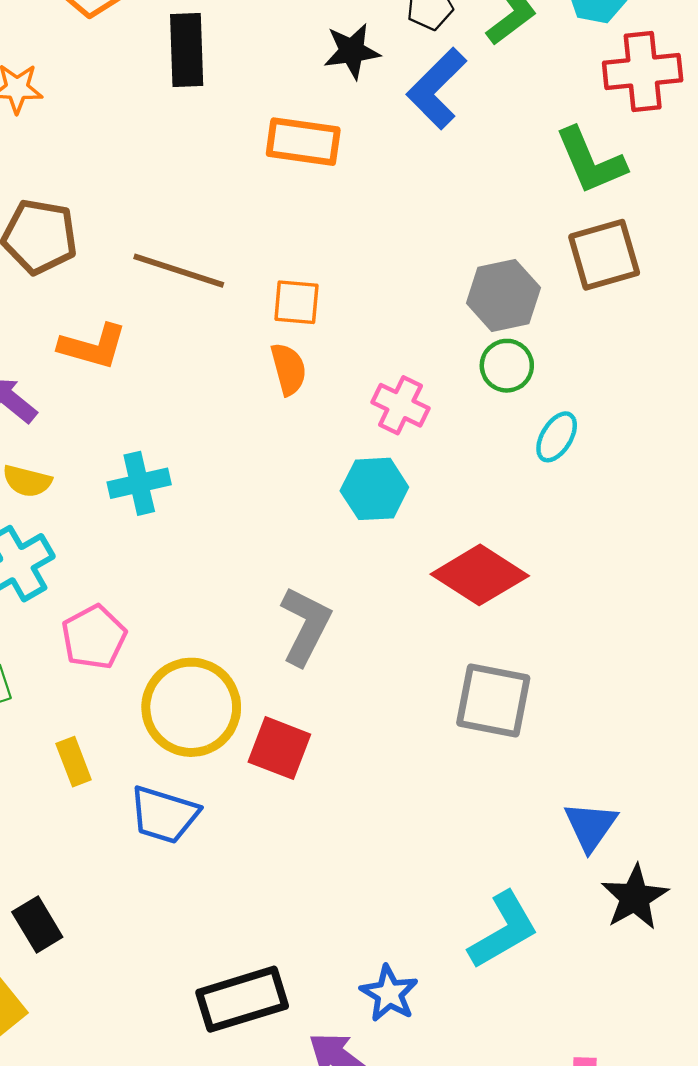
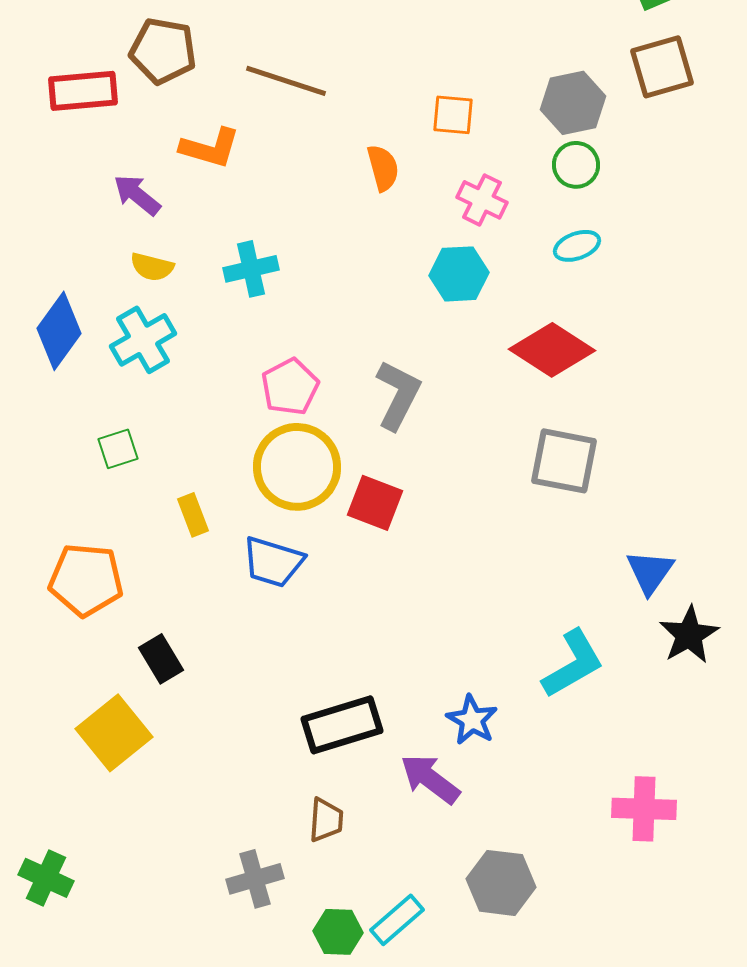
orange square: (296, 302) -> (453, 115), moved
cyan ellipse: (557, 437) -> (577, 246), moved, turned 39
pink pentagon: (94, 637) -> (290, 387), moved

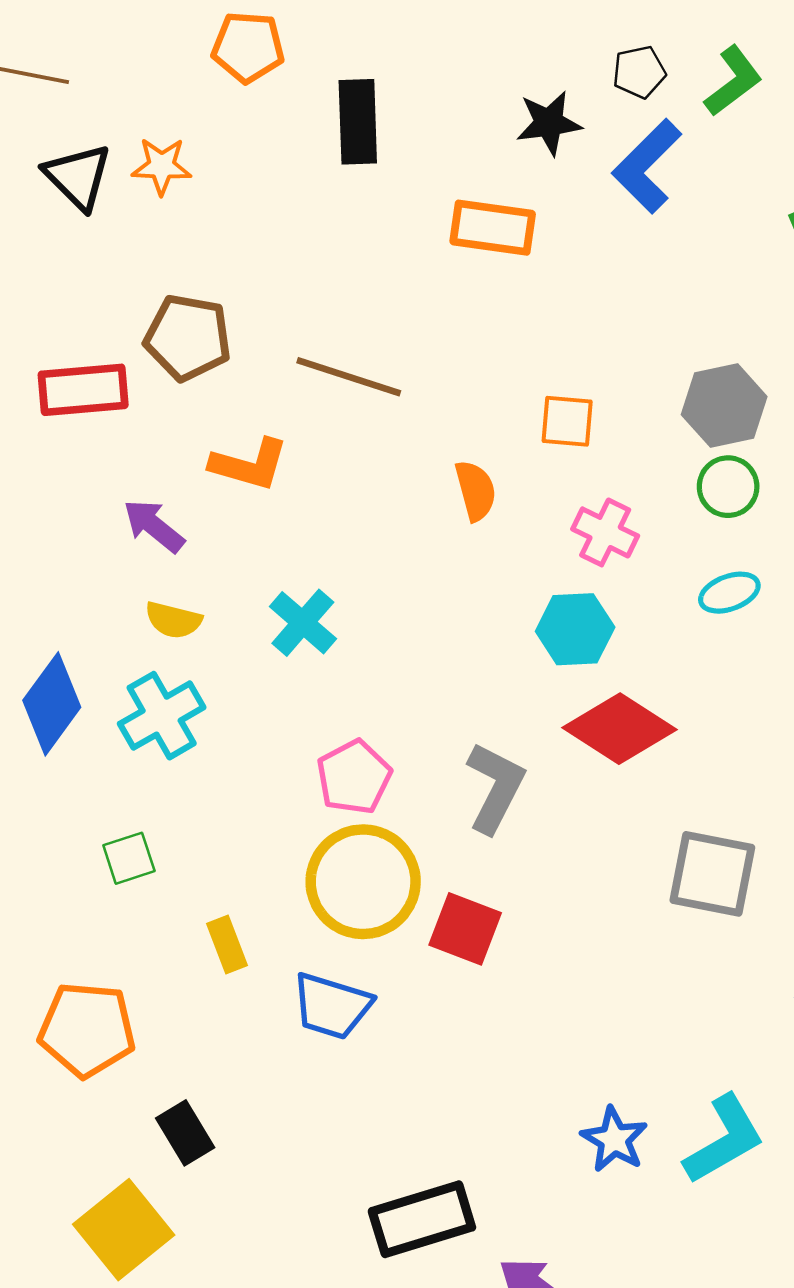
cyan cross: (251, 269) -> (303, 623), turned -36
red diamond: (552, 350) -> (619, 729), moved
blue star: (472, 720) -> (614, 1139), moved

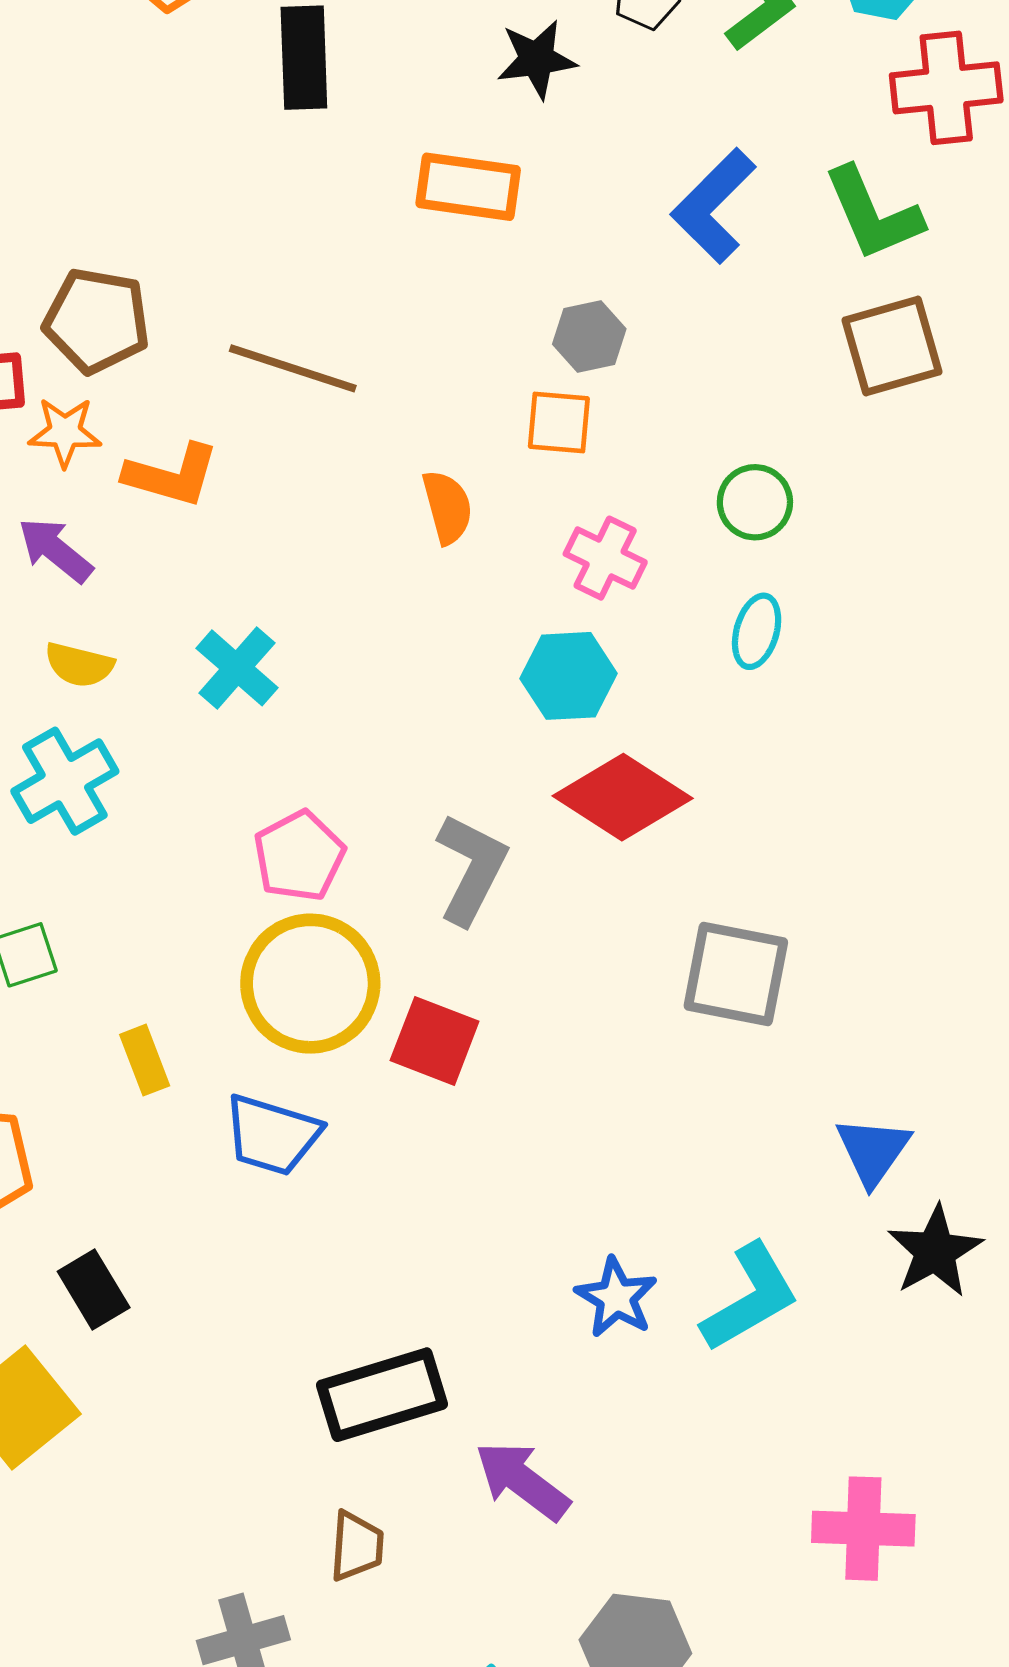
orange star: (162, 166) -> (65, 432), moved
blue L-shape: (647, 166) -> (714, 206), moved
gray hexagon: (724, 406) -> (589, 336), moved, size x0.7
cyan ellipse: (729, 593) -> (757, 631), turned -54

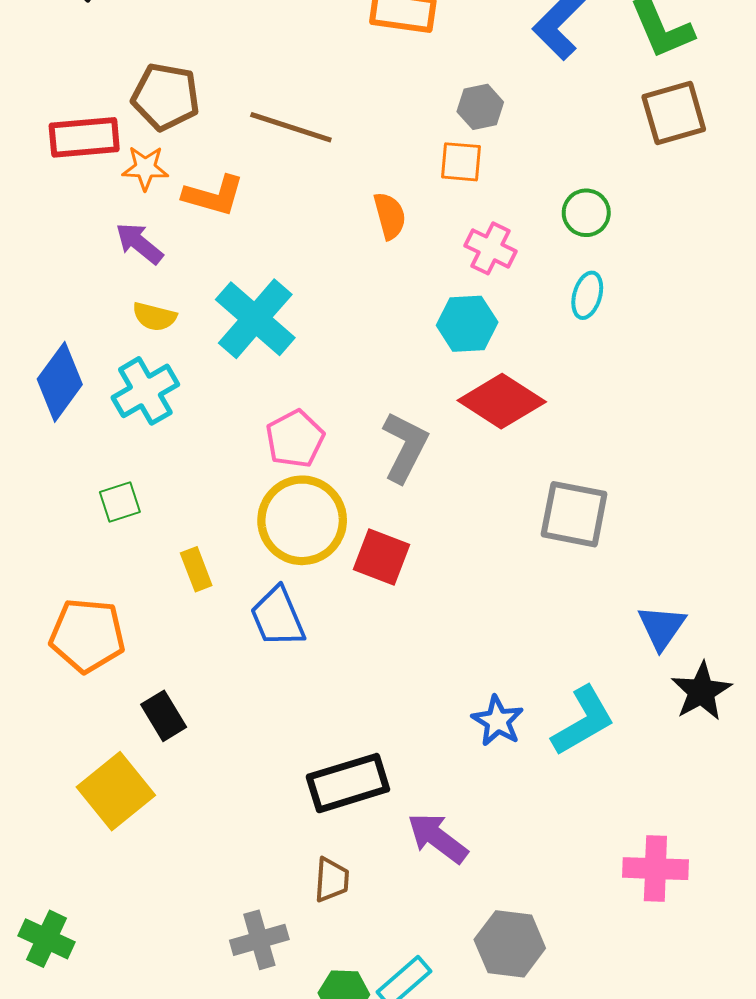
cyan cross: (237, 668) -> (255, 319), size x1.5
blue trapezoid: (272, 1135) -> (278, 617), turned 50

